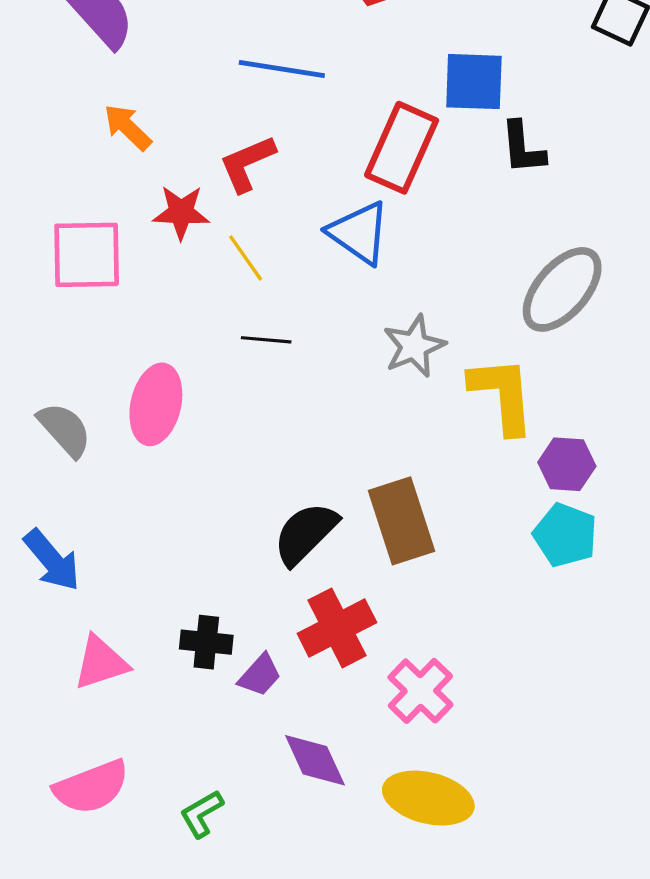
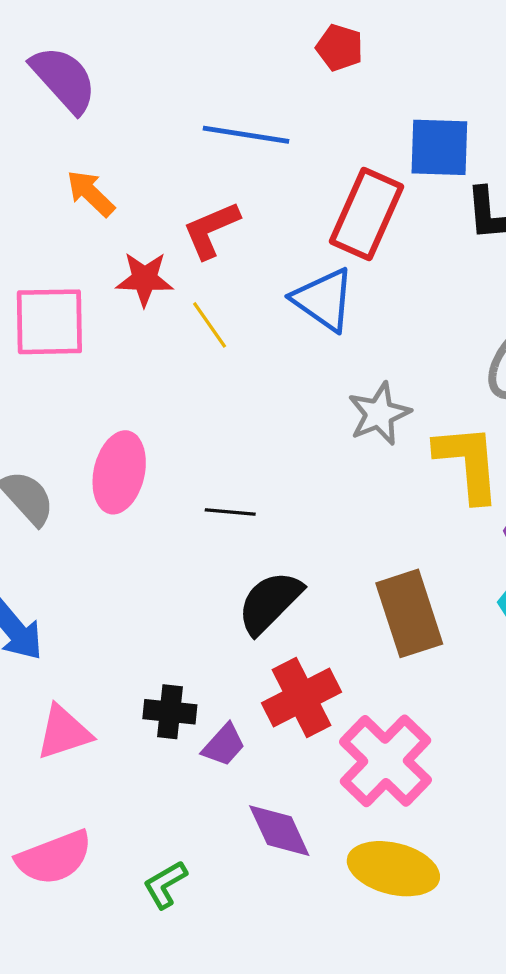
black line: (266, 340) -> (230, 512), moved
brown rectangle: (402, 521) -> (409, 613), moved
pink cross: (420, 691) -> (385, 761), size x1.4

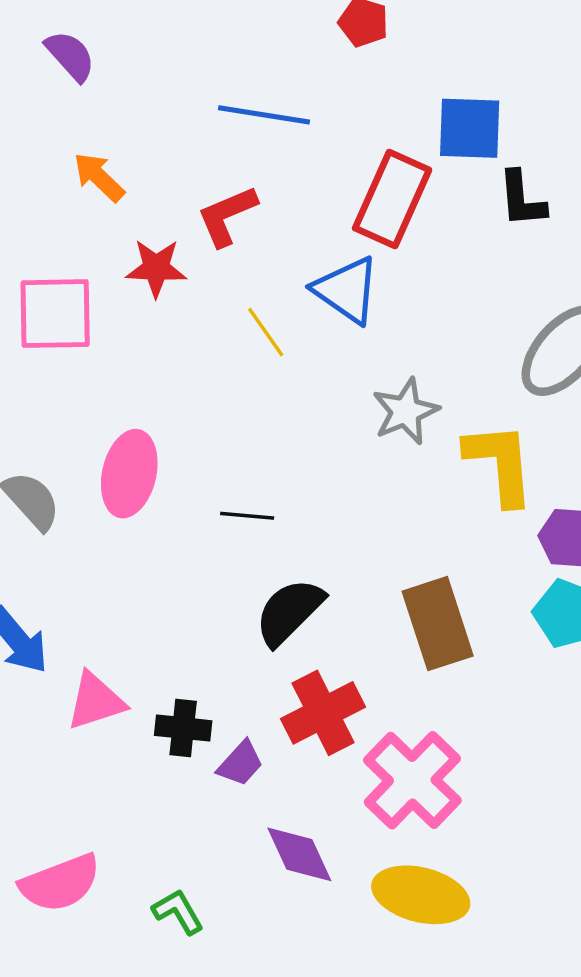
purple semicircle: (64, 79) -> (70, 56), size x0.7
yellow line: (210, 325) -> (266, 332), moved
pink triangle: (64, 732) -> (96, 701), moved
green L-shape: (165, 885) -> (178, 912), turned 90

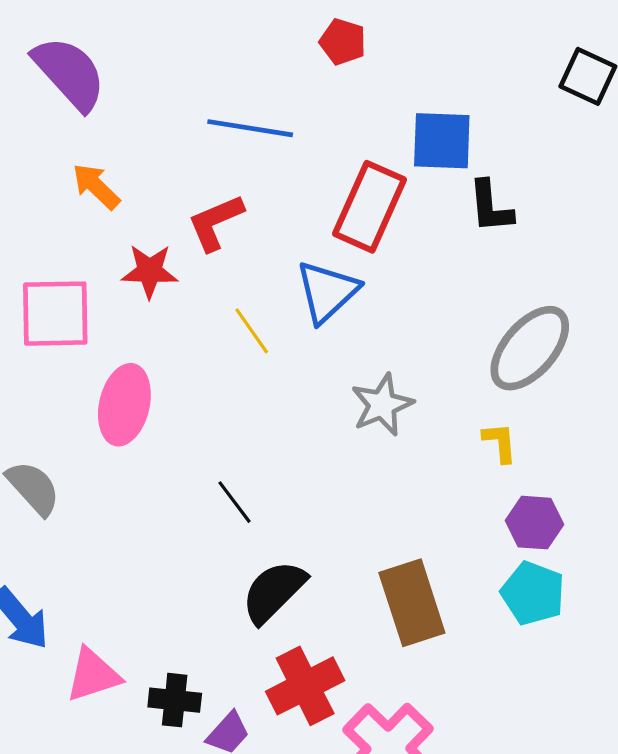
purple semicircle: (70, 56) -> (69, 73), size x1.6
blue triangle: (347, 290) -> (327, 292), turned 42
yellow L-shape: (500, 464) -> (500, 442), moved, size x0.5
pink ellipse: (129, 474) -> (124, 405), moved
black line: (247, 516) -> (234, 502), turned 48

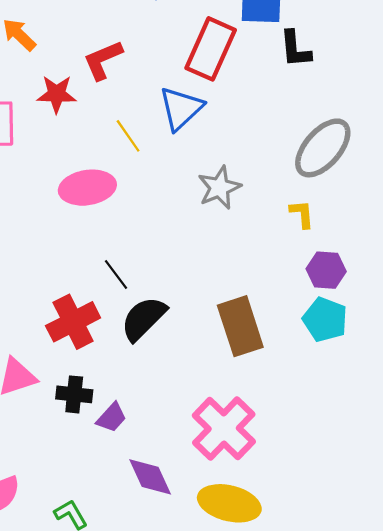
pink ellipse: (124, 405) -> (87, 188), moved, turned 68
black line: (234, 502) -> (116, 274), moved
red cross: (305, 686) -> (73, 322), moved

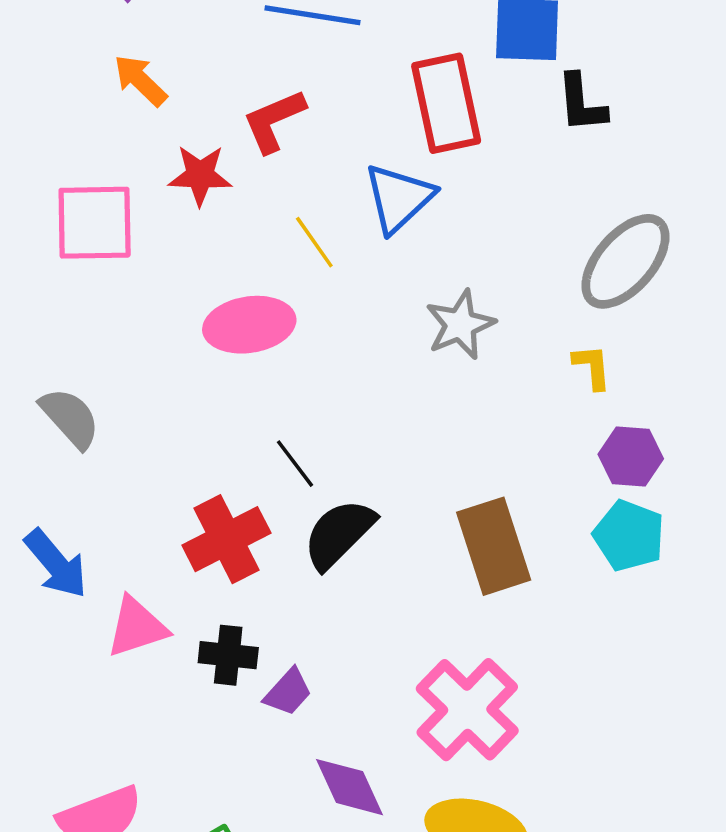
red rectangle: (211, 49) -> (446, 103), turned -36

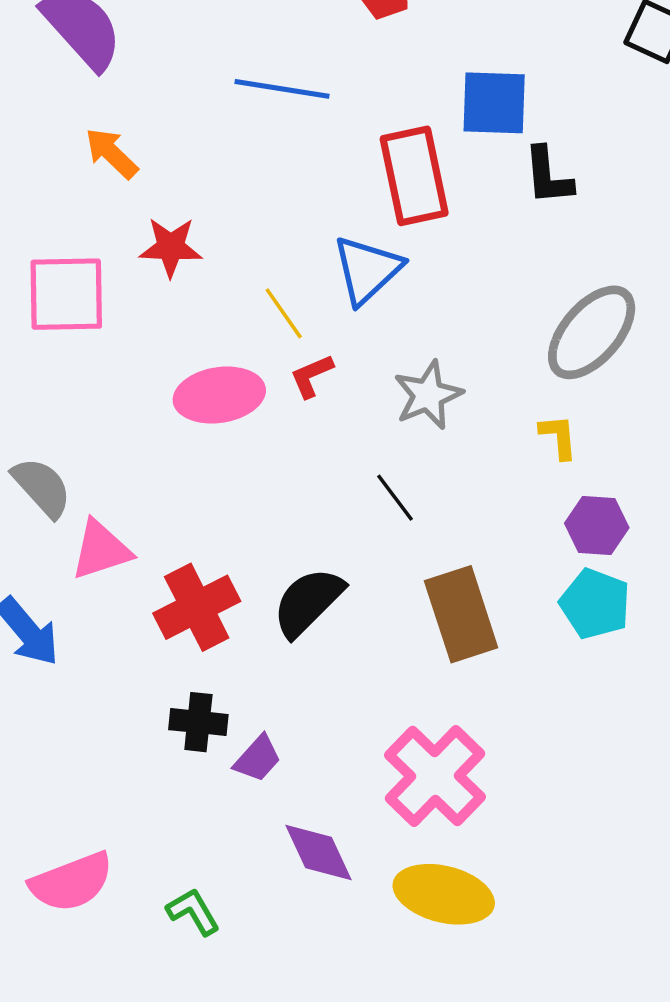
red L-shape: (274, 121) -> (312, 376), moved, size x0.7
black line: (295, 464) -> (395, 498), moved
pink triangle: (137, 627) -> (101, 550), moved

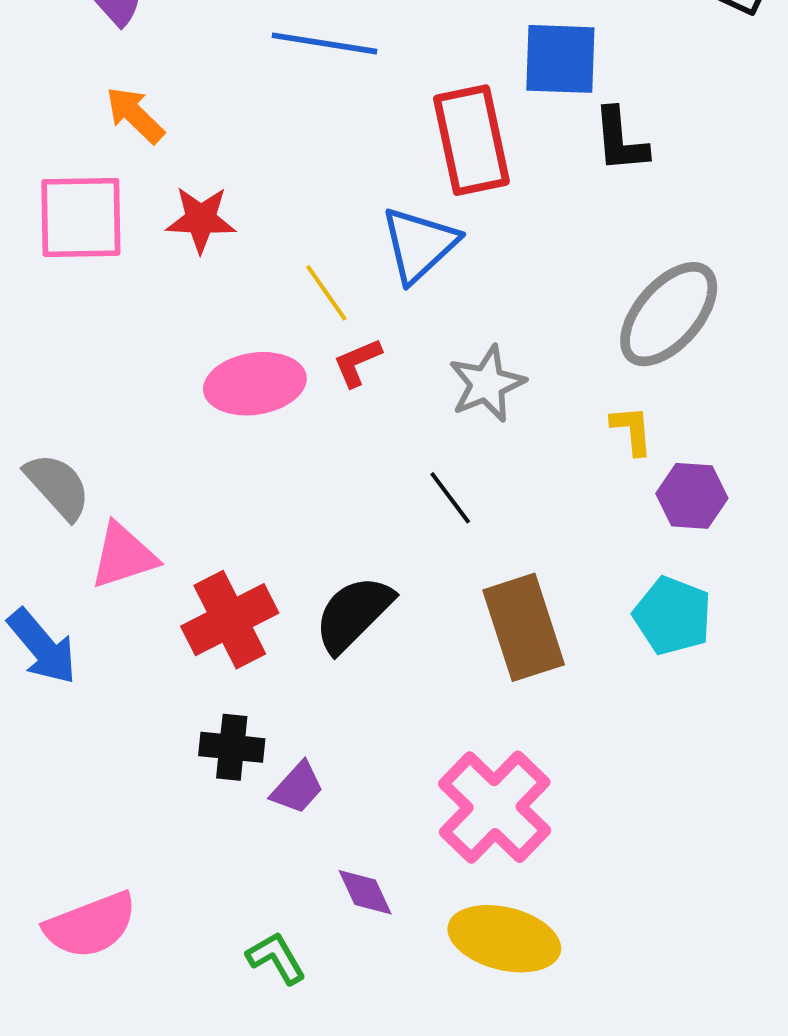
pink square: (66, 294) -> (81, 217), moved
purple hexagon: (597, 525) -> (692, 496), moved
purple diamond: (318, 852) -> (365, 892), size x0.7
green L-shape: (193, 912) -> (276, 958), moved

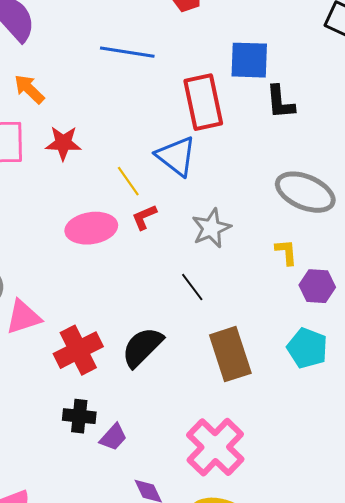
blue triangle: (419, 245) -> (176, 156), turned -39
gray ellipse: (669, 314) -> (305, 192), turned 72

